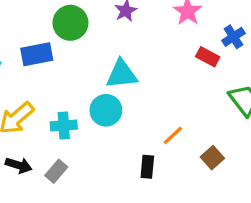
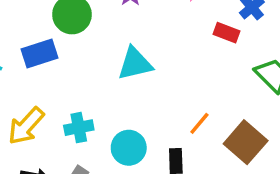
cyan circle: (106, 110) -> (129, 148), moved
brown square: (212, 158) -> (246, 142), size x1.6

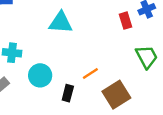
red rectangle: (227, 33) -> (125, 21), turned 35

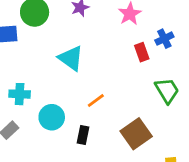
cyan triangle: (61, 23) -> (71, 58), turned 35
orange line: (90, 74) -> (96, 101), moved

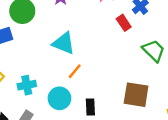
orange line: (96, 101) -> (75, 71), moved
brown square: (136, 134) -> (136, 95), turned -32

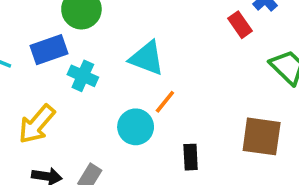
cyan cross: (27, 85) -> (83, 76), moved, turned 36
cyan circle: (59, 98) -> (136, 127), moved

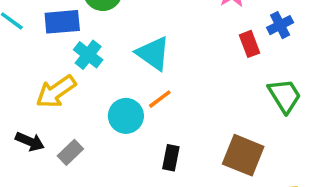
yellow arrow: (37, 124) -> (56, 92), moved

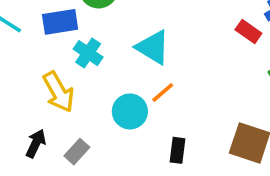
red rectangle: (250, 44) -> (248, 32), turned -30
yellow arrow: (56, 92) -> (58, 92), turned -81
black arrow: (30, 142) -> (36, 143), turned -84

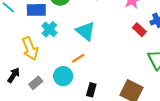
orange line: (163, 92) -> (78, 58), moved
cyan circle: (130, 111) -> (63, 76), moved

